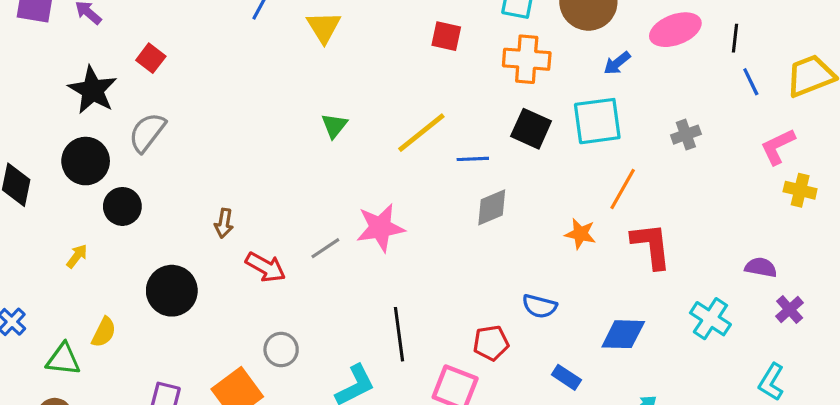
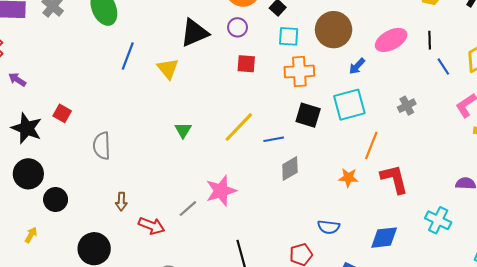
red square: (151, 58) -> (62, 113), moved
gray semicircle: (147, 132) -> (102, 146), moved, turned -32

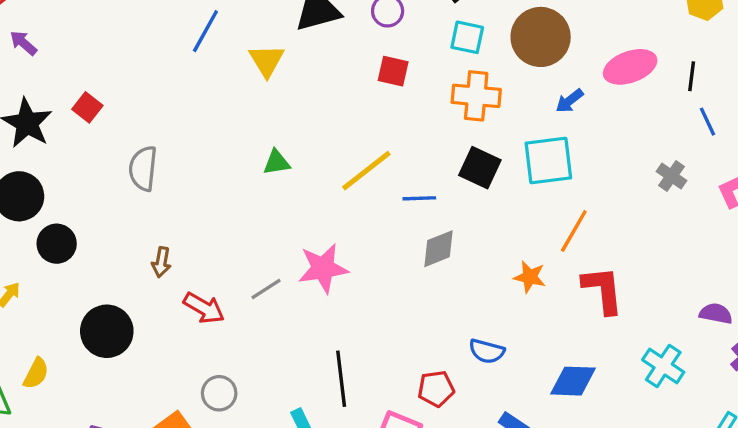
gray cross: (407, 106) -> (672, 176), moved, turned -36
green triangle: (183, 130) -> (277, 162), turned 42

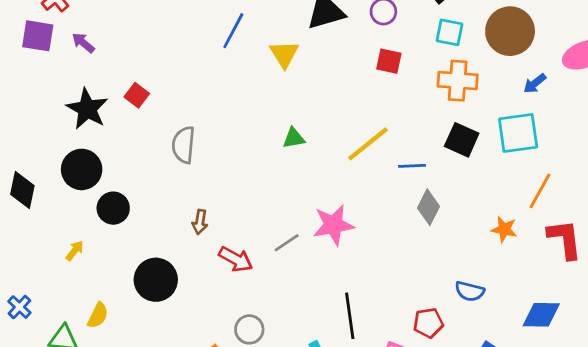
gray diamond: (438, 249) -> (428, 207), turned -40

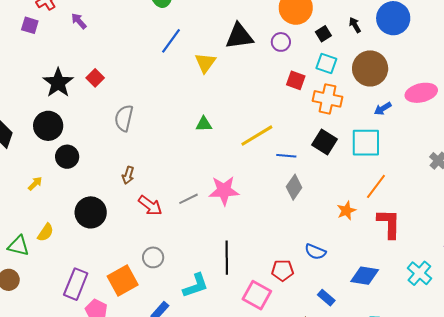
purple square: (38, 36) -> (30, 25), size x0.7
purple arrow: (83, 43) -> (79, 21), moved
red square: (389, 61) -> (296, 80), moved
orange star: (504, 229) -> (346, 211), turned 30

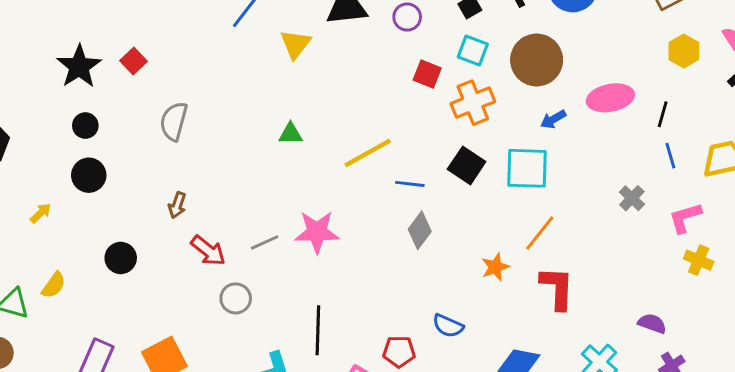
orange cross: (328, 99) -> (473, 103), turned -36
black circle: (48, 126) -> (85, 126), moved, size x0.6
black circle: (91, 212) -> (121, 258), size x0.7
gray circle: (153, 257) -> (236, 298), moved

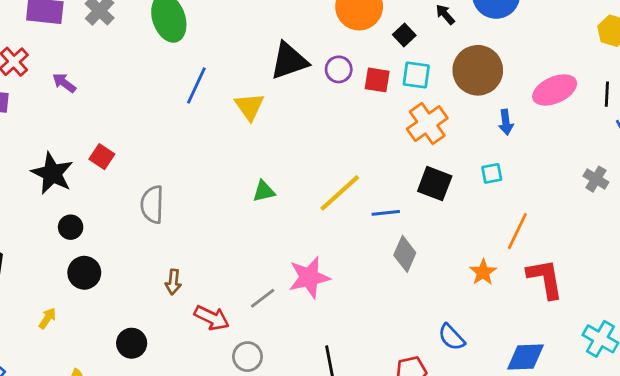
purple circle: (407, 17) -> (339, 69), moved
red square: (427, 74) -> (377, 80), moved
blue arrow: (553, 119) -> (506, 122), turned -55
cyan square: (527, 168) -> (492, 173), size x0.5
blue semicircle: (448, 326) -> (451, 337), turned 36

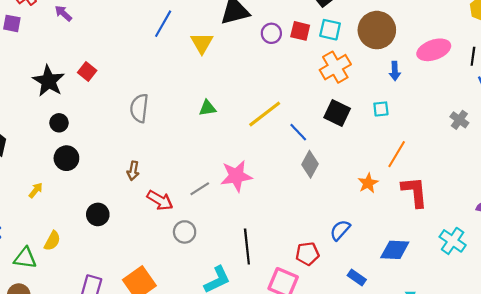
purple circle: (339, 69) -> (271, 33), moved
gray semicircle: (152, 204) -> (139, 108), moved
blue line: (386, 213) -> (298, 132), turned 48
blue semicircle: (451, 337) -> (340, 230), turned 80

